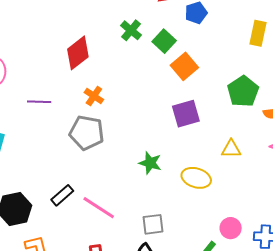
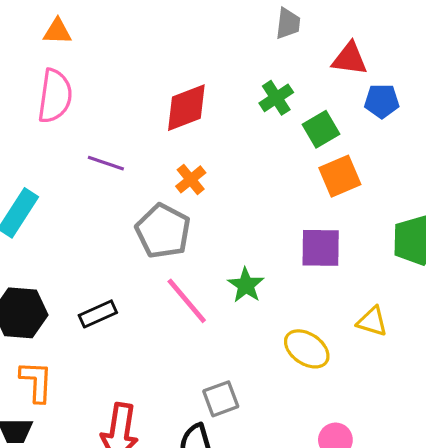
green star: (150, 163) -> (246, 285), moved
pink line: (99, 208) -> (187, 301), moved
gray square: (153, 224) -> (221, 399), turned -30

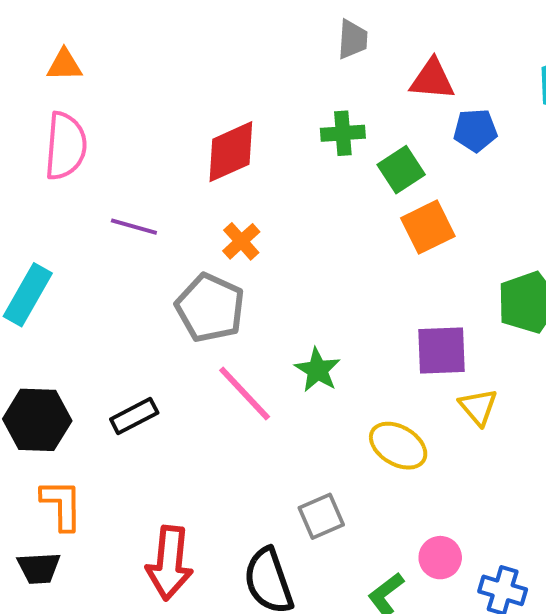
green cross: (276, 98) -> (343, 133), turned 32
purple square: (321, 248) -> (441, 351), moved
yellow triangle: (372, 321) -> (478, 407), turned 36
gray square: (221, 399) -> (321, 516), moved

